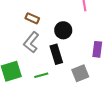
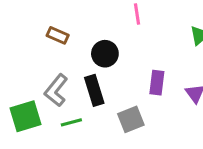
gray L-shape: (31, 42) -> (56, 90), moved

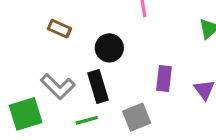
gray L-shape: (56, 90) -> (58, 87), turned -84
green line: (71, 122) -> (87, 120), moved

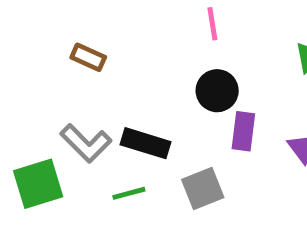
black circle: (109, 48) -> (217, 91), moved
black rectangle: (98, 87) -> (146, 143), turned -56

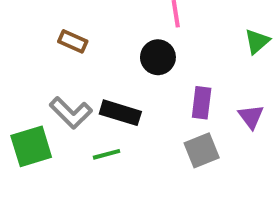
black circle: (217, 91) -> (158, 57), moved
gray square: (203, 189) -> (202, 150), moved

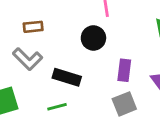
brown rectangle: (73, 41) -> (33, 27), turned -30
gray L-shape: (71, 113) -> (28, 59), moved

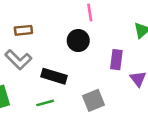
purple rectangle: (124, 70) -> (116, 60), moved
gray square: (124, 104) -> (94, 100), moved

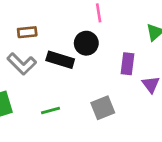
black rectangle: (54, 76) -> (60, 60), moved

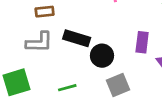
black circle: (86, 43) -> (102, 56), moved
gray L-shape: (22, 64) -> (39, 42), turned -44

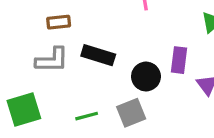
black circle: (102, 56) -> (146, 77), moved
gray square: (118, 85) -> (131, 113), moved

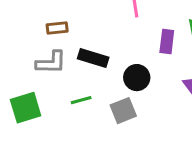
purple rectangle: (179, 60) -> (167, 41), moved
green line: (87, 116) -> (81, 100), moved

